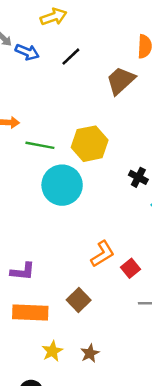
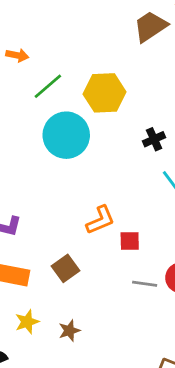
green line: (40, 145) -> (48, 86), turned -60
black cross: (138, 177) -> (154, 139), turned 30
red square: (130, 268) -> (130, 241), turned 30

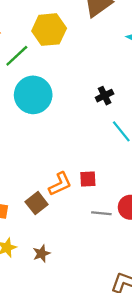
yellow hexagon: (104, 93) -> (49, 30), moved
orange L-shape: (100, 220) -> (60, 184), moved

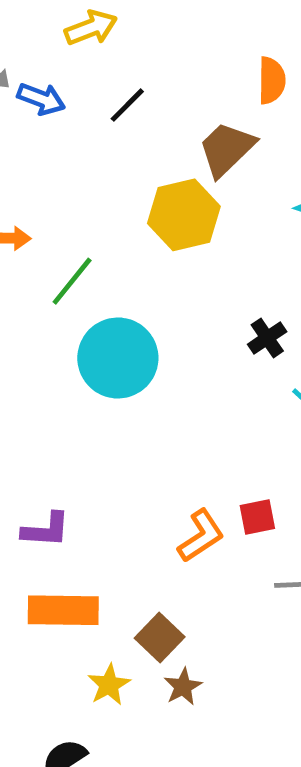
yellow hexagon: (49, 30) -> (184, 215), moved
brown square: (37, 203) -> (160, 638), moved

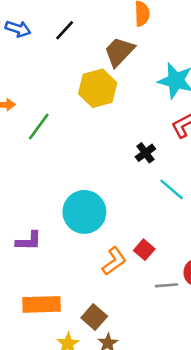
cyan circle: (118, 358) -> (84, 212), moved
red square: (257, 517) -> (144, 250), turned -36
purple L-shape: (46, 530) -> (29, 241), moved

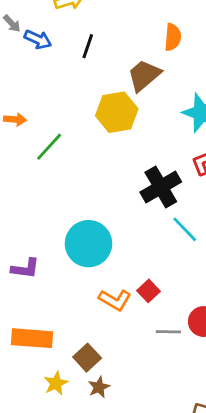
black line: (65, 30) -> (88, 46), turned -30
black cross: (145, 153) -> (161, 187), size x1.8
orange L-shape: (114, 261) -> (115, 300), turned 60

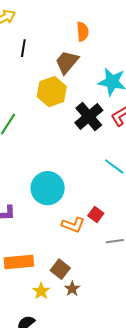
black cross: (161, 187) -> (89, 117), moved

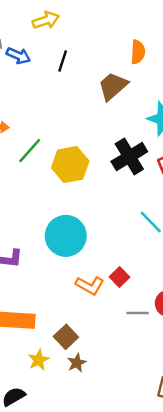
yellow hexagon: (52, 92) -> (70, 165), moved

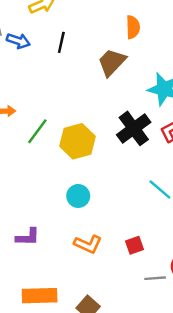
cyan circle: (66, 236) -> (78, 196), moved, size x0.6
red square: (119, 277) -> (135, 245), turned 30
orange L-shape: (90, 285) -> (88, 244), moved

